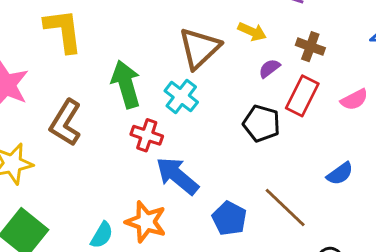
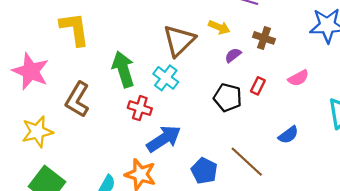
red rectangle: (302, 96) -> (258, 86), moved, size x0.6
blue arrow: (177, 176) -> (164, 139), turned 108

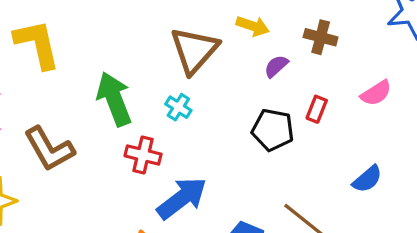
cyan cross: (166, 78) -> (178, 107), size x0.7
brown L-shape: (77, 100) -> (49, 149), turned -56

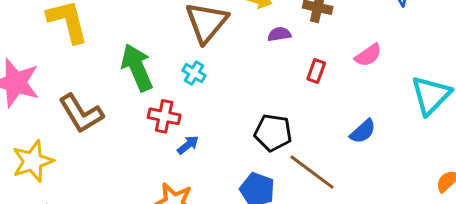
purple semicircle: (276, 66) -> (279, 34), turned 35
black pentagon: (273, 130) -> (273, 133), moved
blue arrow: (182, 198) -> (188, 145), moved, size x0.5

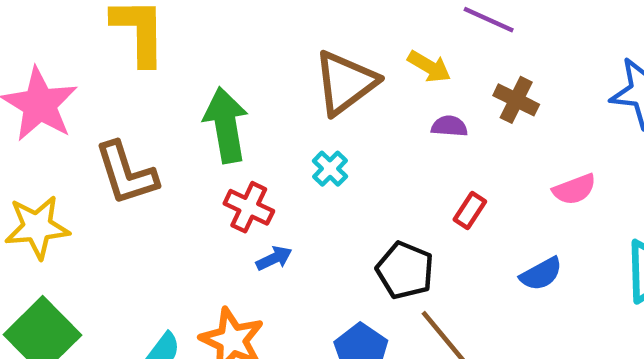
red rectangle: (316, 71) -> (470, 210), moved
cyan cross: (194, 73) -> (330, 169), moved
blue semicircle: (363, 131) -> (541, 274), moved

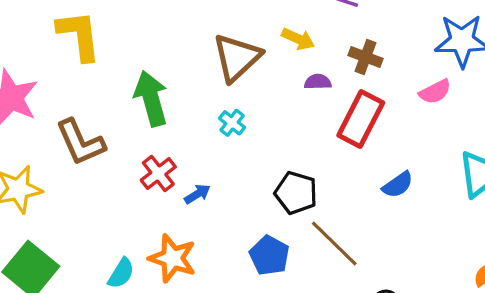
pink semicircle: (574, 189) -> (435, 92), moved
red cross: (249, 207) -> (158, 173), moved, turned 33
red rectangle: (470, 210) -> (361, 119), moved, size x2.0

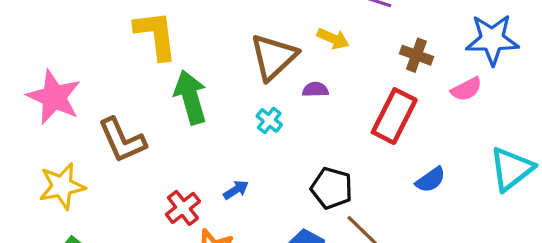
yellow L-shape: (79, 35) -> (156, 35), moved
brown cross: (365, 57) -> (416, 55), moved
purple semicircle: (318, 82) -> (315, 90), moved
red cross: (158, 173) -> (183, 208), moved

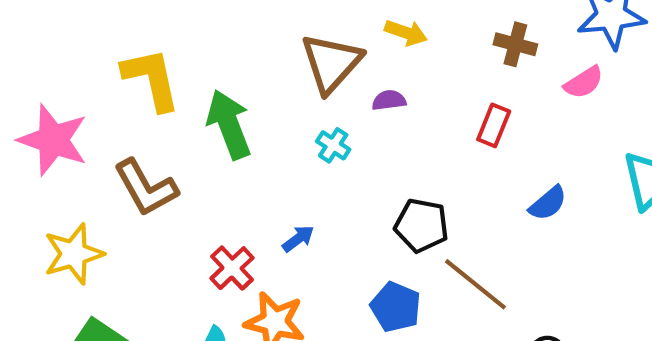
yellow L-shape: (156, 35) -> (151, 79), moved
red rectangle: (394, 116) -> (494, 125), size x0.6

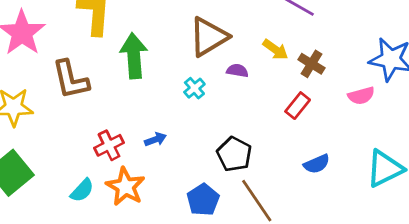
yellow arrow: (406, 33) -> (275, 49), moved
brown cross: (515, 44) -> (312, 64), moved

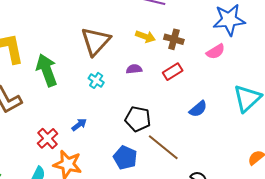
purple semicircle: (237, 71) -> (134, 69), moved
red rectangle: (298, 106) -> (173, 72), turned 36

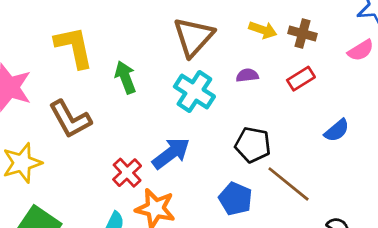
green arrow: (47, 70) -> (125, 77), size x0.7
cyan cross: (96, 80) -> (194, 91), size x1.8
blue arrow: (79, 125) -> (171, 153), size x1.8

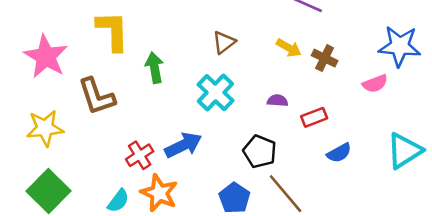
brown triangle: (193, 37) -> (224, 42), size x0.6
purple semicircle: (247, 75) -> (277, 101), moved
red rectangle: (301, 79) -> (314, 117), moved

